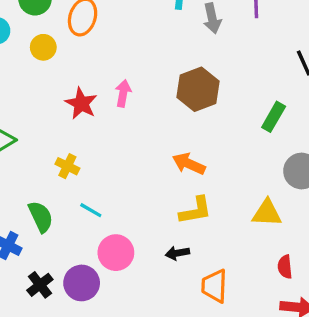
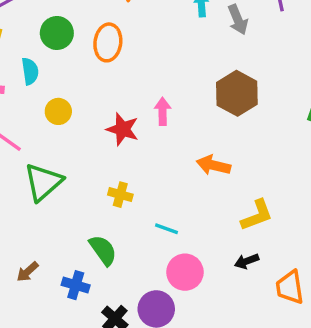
yellow circle: (43, 47) -> (58, 111), moved
orange arrow: (189, 164) -> (213, 165), moved
cyan line: (91, 210) -> (166, 229), moved

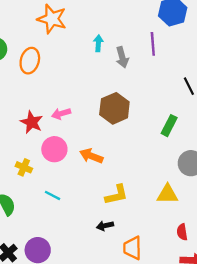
pink arrow: (163, 111) -> (61, 114), turned -114
pink circle: (185, 272) -> (54, 149), moved

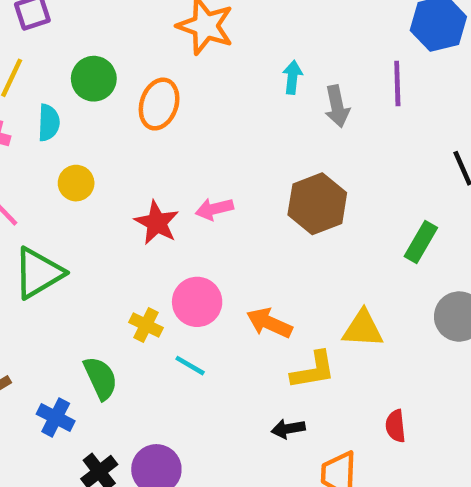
pink circle: (54, 149) -> (197, 302), moved
orange arrow: (91, 156) -> (269, 323), moved
yellow cross: (24, 167) -> (146, 325), moved
yellow triangle: (167, 194) -> (363, 329), moved
red semicircle: (182, 232) -> (396, 426), moved

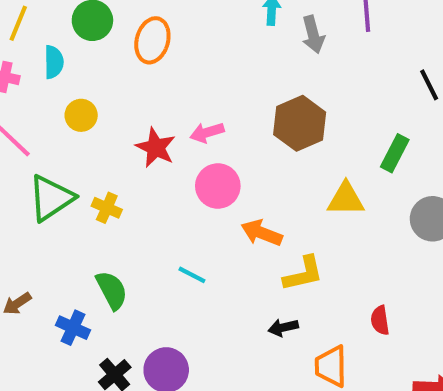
pink circle: (197, 302) -> (218, 186), moved
yellow cross: (146, 325) -> (107, 208), moved
yellow triangle: (363, 329) -> (346, 199), moved

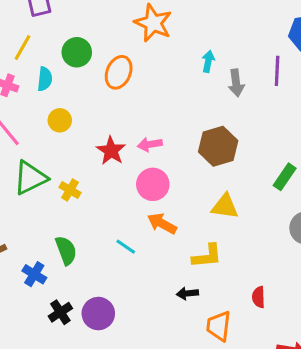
yellow triangle: (346, 199) -> (225, 206), moved
orange arrow: (262, 233) -> (162, 223), moved

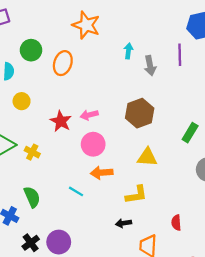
orange arrow: (162, 223) -> (102, 173), turned -30

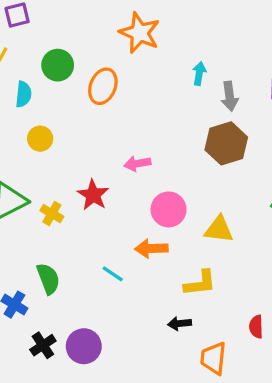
brown hexagon: (140, 113) -> (226, 143), moved
red star: (61, 121) -> (93, 195), moved
pink circle: (93, 144) -> (169, 209), moved

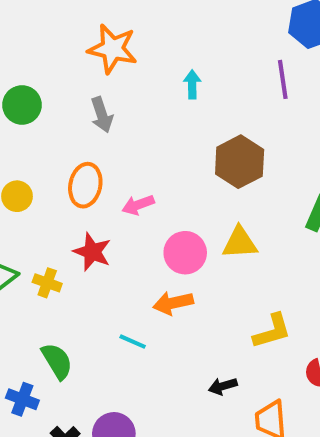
orange ellipse: (103, 86) -> (85, 185), moved
gray arrow: (230, 96) -> (102, 115), moved
yellow triangle: (219, 229) -> (240, 243), moved
yellow L-shape: (200, 283) -> (272, 331), moved

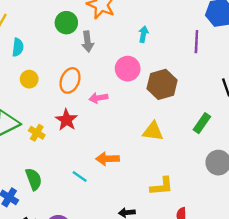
green circle: (22, 105) -> (66, 23), moved
pink circle: (185, 253) -> (128, 69), moved

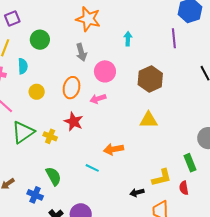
green circle: (66, 23) -> (40, 40), moved
pink circle: (128, 69) -> (105, 71), moved
green rectangle: (202, 123) -> (190, 163), moved, turned -48
yellow L-shape: (162, 186) -> (162, 178), moved

